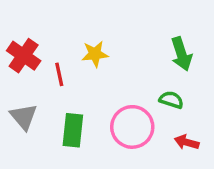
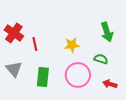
yellow star: (95, 54) -> (72, 45), moved

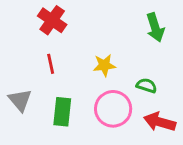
green arrow: (107, 32) -> (155, 27), moved
red cross: (14, 33) -> (52, 20), moved
red arrow: (110, 84) -> (160, 122), size x1.5

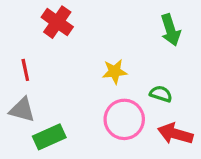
red line: (51, 64) -> (25, 70), moved
gray triangle: (20, 100) -> (22, 110), turned -35
green rectangle: (62, 112) -> (49, 137), moved, turned 60

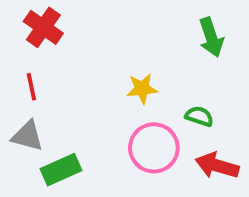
red cross: (57, 22) -> (43, 27), moved

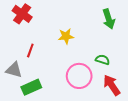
red line: (31, 87) -> (30, 50), moved, turned 32
yellow star: (142, 89) -> (66, 36), moved
red arrow: (217, 166) -> (112, 85), turned 40

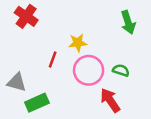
red line: (30, 50) -> (53, 60), moved
pink circle: (79, 76) -> (89, 70), moved
red arrow: (112, 85) -> (110, 100), moved

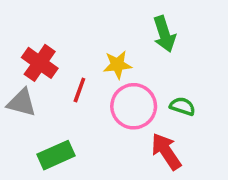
red cross: (26, 16) -> (40, 63), moved
green arrow: (128, 22) -> (164, 34), moved
gray triangle: (17, 82) -> (22, 103), moved

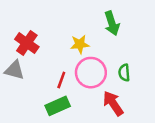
red line: (79, 90) -> (61, 80), moved
green semicircle: (182, 106) -> (124, 73), turned -112
green rectangle: (56, 155) -> (58, 106), moved

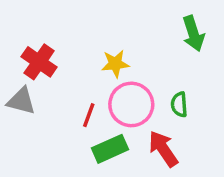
green arrow: (112, 23) -> (193, 34), moved
green rectangle: (58, 106) -> (110, 149), moved

